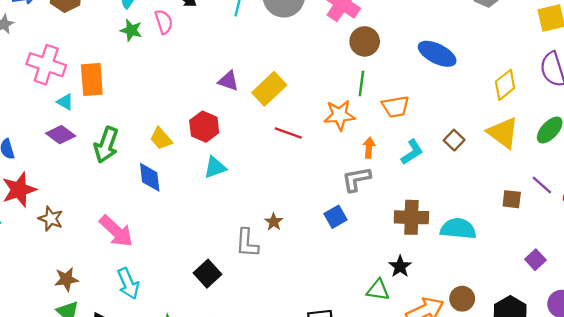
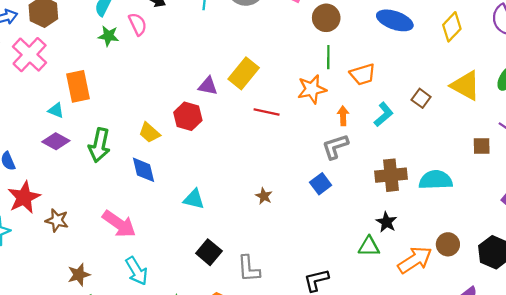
pink cross: (46, 65) -> (30, 55), moved, turned 32
purple triangle: (228, 81) -> (208, 86), moved
yellow diamond: (505, 85) -> (452, 27), moved
cyan triangle: (215, 167) -> (194, 199), moved, turned 40
gray L-shape: (247, 243) -> (249, 269), moved

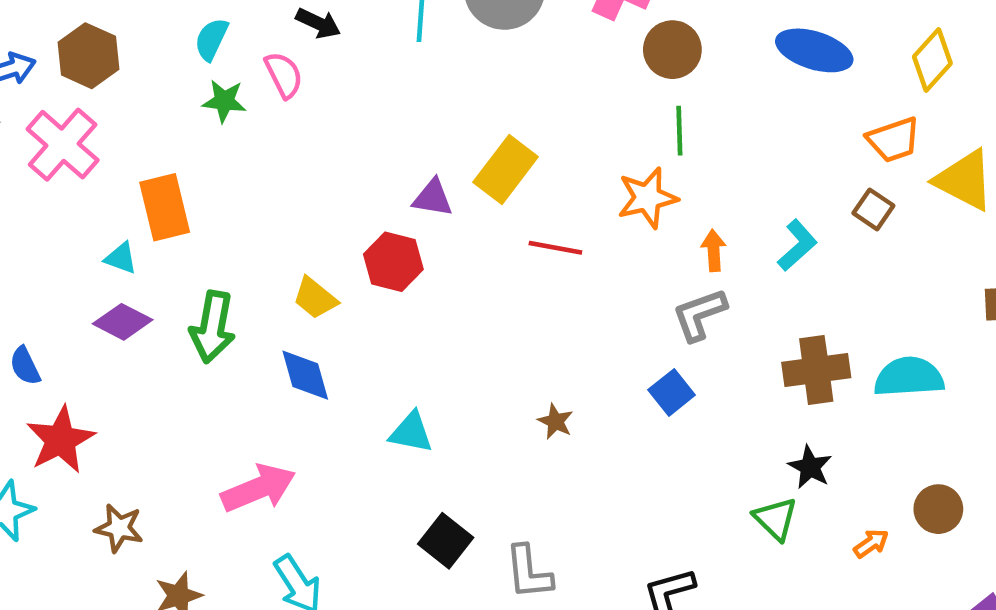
orange trapezoid: (363, 74) -> (893, 140), moved
brown star: (57, 220) -> (119, 528), moved
pink arrow: (119, 224) -> (258, 488), turned -56
green triangle: (369, 246) -> (775, 519), turned 45
orange arrow: (415, 260) -> (871, 543), size x0.5

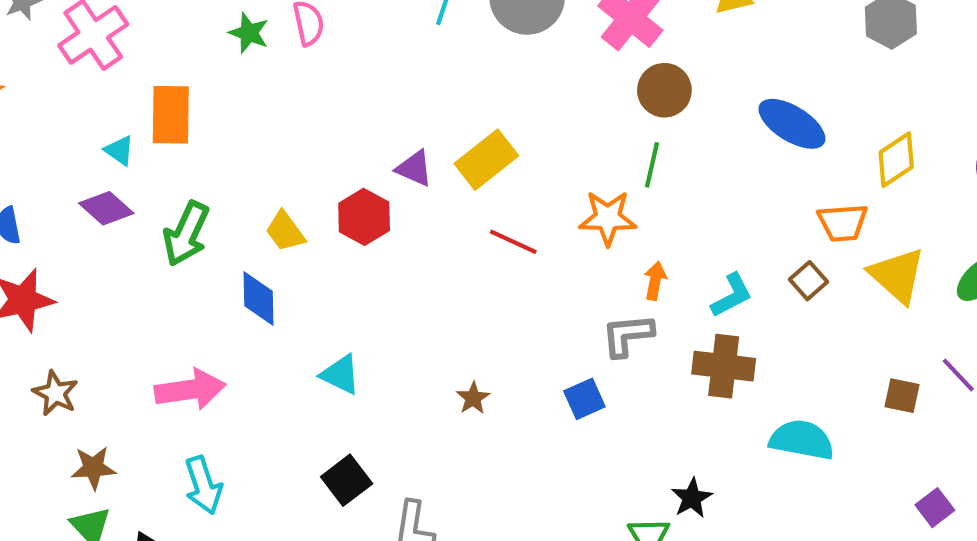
brown cross: (816, 370) -> (724, 366), moved

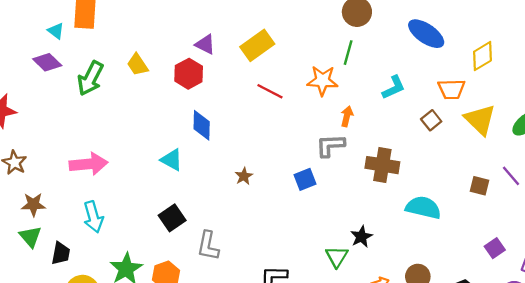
purple triangle: (414, 168) -> (205, 44), moved
yellow trapezoid: (285, 231) -> (138, 65), moved
cyan L-shape: (732, 295) -> (394, 87), moved
blue diamond: (259, 299) -> (202, 125), moved

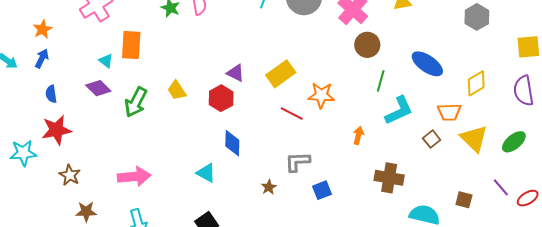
green line: (348, 53) -> (381, 81), moved
orange star: (322, 81) -> (321, 95), moved
cyan L-shape: (394, 87) -> (399, 111), size x1.4
gray L-shape: (330, 145) -> (297, 162), moved
brown square: (480, 186) -> (464, 200), moved

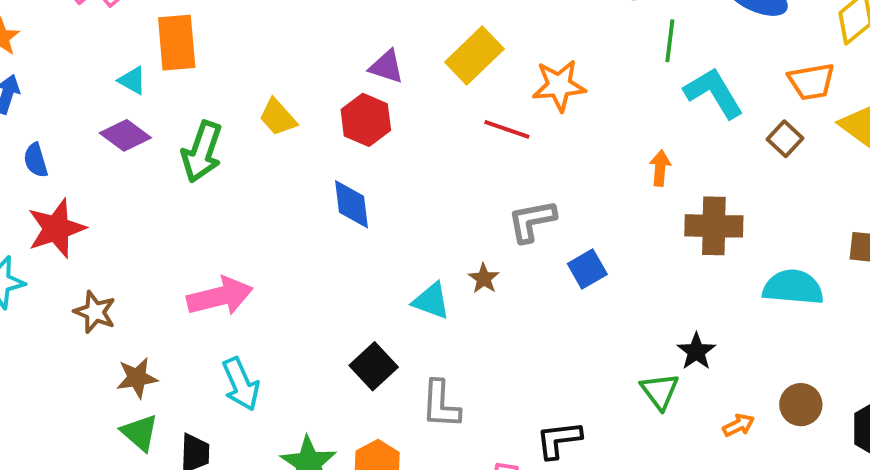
cyan L-shape: (399, 111) -> (714, 93), turned -88
orange arrow: (358, 135) -> (660, 168), moved
blue diamond: (232, 143) -> (351, 204), moved
cyan triangle: (206, 173) -> (431, 301), moved

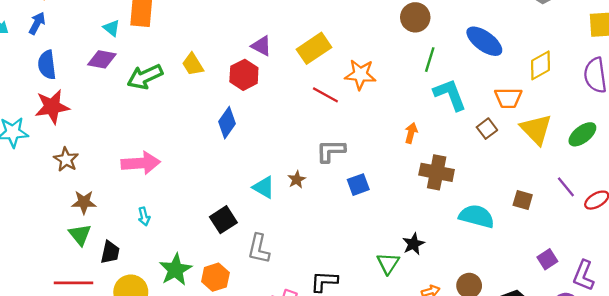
purple diamond: (125, 135) -> (102, 59), turned -36
green arrow: (202, 152) -> (145, 77), turned 36
blue semicircle: (36, 160) -> (47, 65), size x1.4
blue diamond: (351, 204) -> (227, 123), turned 32
cyan arrow: (241, 384) -> (144, 216), size x0.6

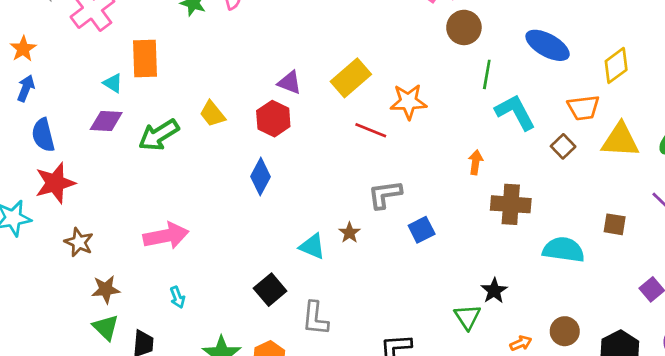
yellow triangle: (536, 129) -> (620, 140), turned -36

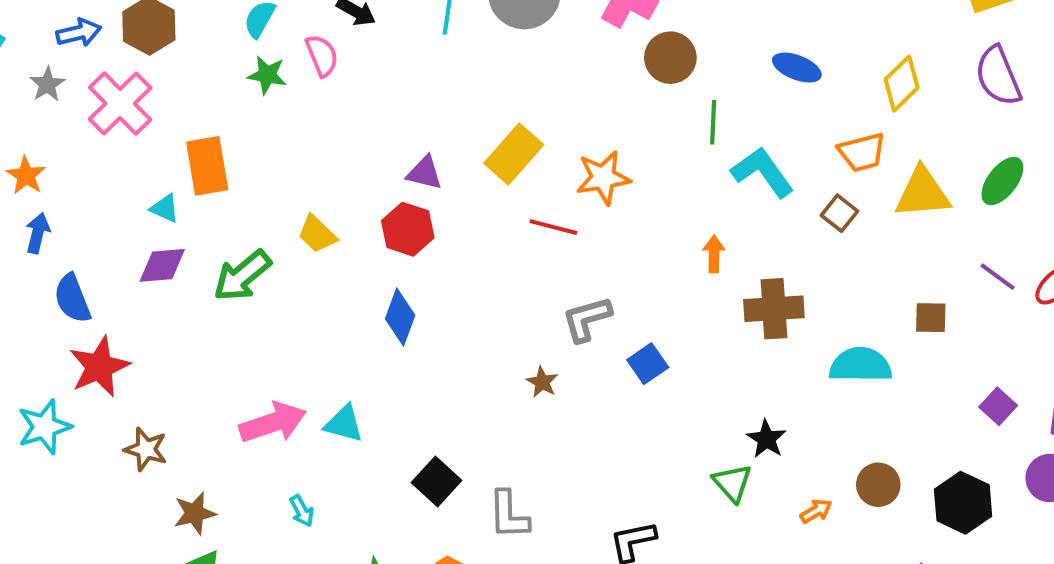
blue ellipse: (548, 45) -> (797, 68), size x0.7
cyan triangle: (312, 246) -> (344, 424), moved

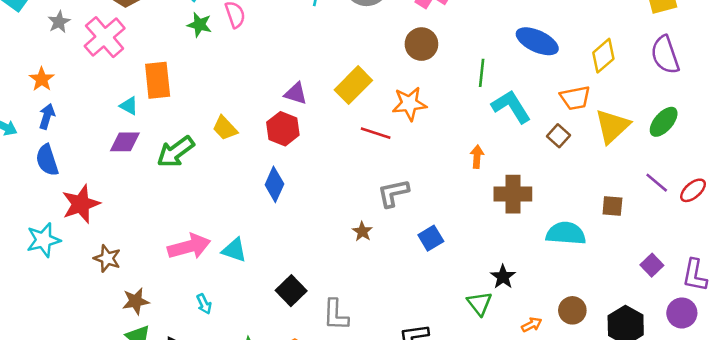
brown circle: (670, 58) -> (421, 44), moved
blue ellipse: (797, 68) -> (537, 41), size x1.4
yellow triangle: (923, 193) -> (612, 126), turned -42
blue semicircle: (72, 299) -> (47, 160), moved
blue square: (648, 364) -> (431, 238), moved

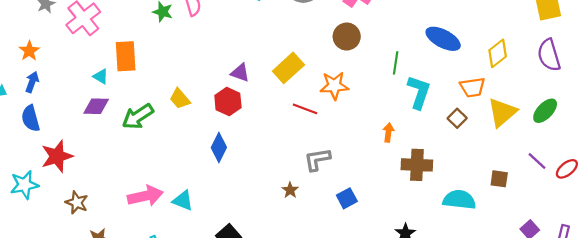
cyan L-shape: (511, 107) -> (419, 92), turned 48

